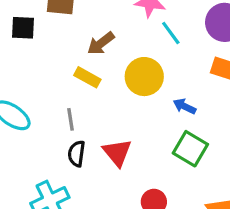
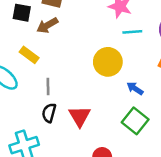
cyan line: (171, 33) -> (132, 32), turned -66
brown arrow: (101, 43) -> (47, 25), moved
yellow rectangle: (87, 77) -> (29, 55), moved

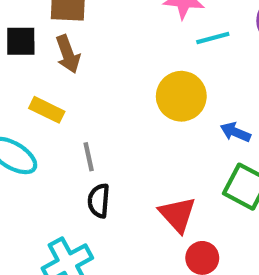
brown arrow: (47, 25) -> (68, 54), turned -70
red triangle: (80, 116) -> (177, 215), moved

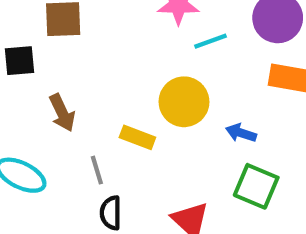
brown arrow: (68, 54) -> (62, 113), moved
yellow rectangle: (47, 110) -> (137, 137), moved

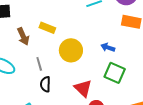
yellow circle: (184, 102) -> (71, 50), moved
yellow rectangle: (137, 137) -> (47, 28), moved

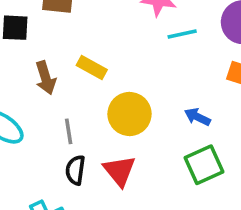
green square: (115, 73) -> (204, 165), turned 35
red triangle: (83, 88) -> (119, 171), moved

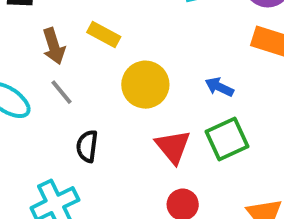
gray line: (69, 131) -> (61, 92), moved, turned -30
red triangle: (119, 171) -> (173, 147), moved

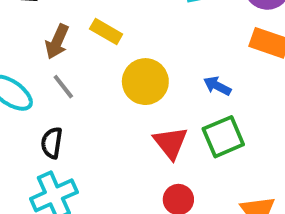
brown arrow: (54, 46) -> (57, 42), turned 40
black semicircle: (87, 146) -> (52, 143), moved

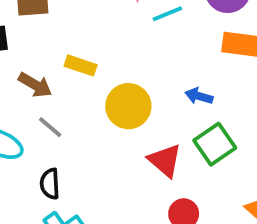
brown arrow: (57, 42) -> (35, 85), turned -72

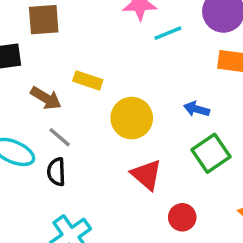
red triangle: (165, 160) -> (146, 175), moved
black semicircle: (50, 184) -> (56, 172), moved

